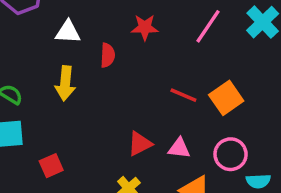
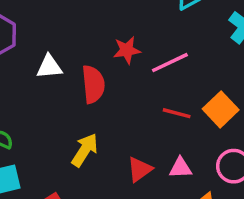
pink line: (208, 26) -> (170, 63), moved, turned 39
red semicircle: (108, 55) -> (93, 84), size x1.5
yellow arrow: (65, 83) -> (85, 150), moved, turned -144

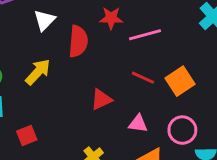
white triangle: (49, 67) -> (44, 20), turned -50
yellow arrow: (85, 150) -> (38, 72), moved
red triangle: (140, 169) -> (101, 99), moved

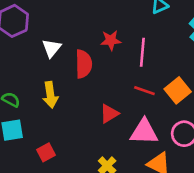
pink line: (145, 35) -> (142, 52), turned -64
yellow arrow: (38, 72) -> (50, 95), turned 135
pink triangle: (138, 124) -> (144, 132), size x1.6

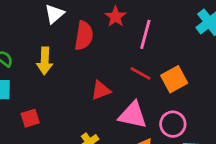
red star: (111, 40) -> (116, 17), turned 30

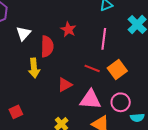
pink line: (145, 34) -> (104, 39), moved
yellow arrow: (45, 61) -> (34, 68), moved

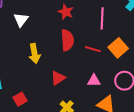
red semicircle: (47, 46) -> (67, 40), moved
red triangle: (65, 85) -> (58, 78), moved
pink triangle: (90, 100) -> (94, 81), size x0.6

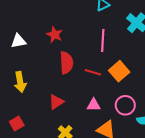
red star: (66, 12) -> (55, 35), moved
white triangle: (21, 20) -> (18, 41), turned 42
yellow arrow: (34, 54) -> (20, 82), moved

